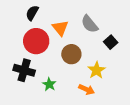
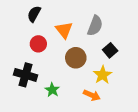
gray semicircle: (90, 24) -> (95, 26), turned -120
red circle: (36, 41) -> (38, 44), size x0.6
black square: (111, 42) -> (110, 50), moved

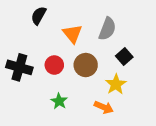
red circle: (38, 44) -> (54, 65), moved
black cross: (25, 75) -> (19, 67), moved

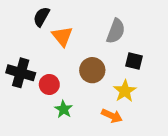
orange triangle: (72, 34) -> (62, 36), moved
black square: (124, 57) -> (134, 61), turned -35
red circle: (54, 65) -> (49, 85), moved

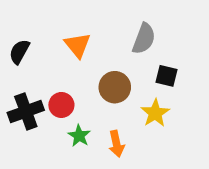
black semicircle: (41, 17) -> (19, 52), moved
black cross: (21, 73) -> (26, 111), moved, turned -36
orange arrow: (112, 116) -> (116, 144), moved, turned 54

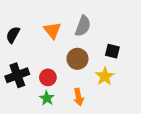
gray semicircle: (144, 39) -> (83, 26), moved
red circle: (61, 105) -> (48, 77), moved
green star: (79, 136) -> (47, 98), moved

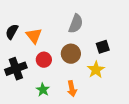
orange triangle: (52, 30) -> (34, 36), moved
black square: (112, 51) -> (103, 47), turned -32
red circle: (48, 77) -> (44, 60), moved

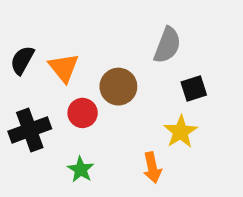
gray semicircle: (76, 24) -> (167, 45), moved
brown circle: (71, 54) -> (118, 87), moved
orange arrow: (72, 89) -> (152, 168), moved

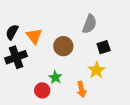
red circle: (83, 113) -> (42, 90), moved
black cross: (30, 130) -> (16, 57), moved
green star: (81, 170) -> (55, 77), moved

